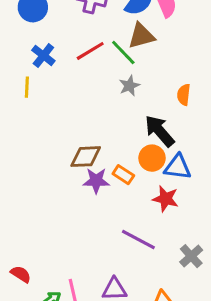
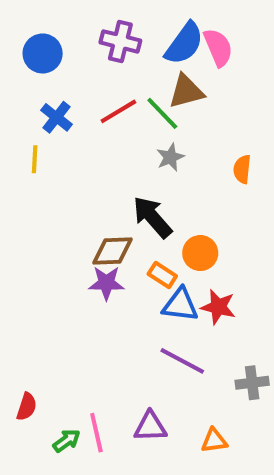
black arrow: (160, 131) -> (152, 217), moved
blue triangle: (178, 167) -> (180, 305), moved
purple star: (96, 181) -> (106, 283), moved
gray cross: (191, 256) -> (252, 383), turned 35
red semicircle: (21, 274) -> (27, 407), turned 75

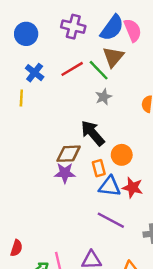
brown triangle: (186, 91) -> (113, 57), turned -35
orange rectangle: (162, 275) -> (99, 168), turned 42

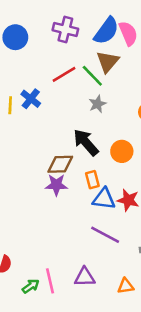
blue cross: (35, 73) -> (31, 99), moved
orange circle: (122, 155) -> (122, 151), moved

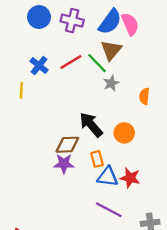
blue circle: (15, 37) -> (39, 17), moved
blue cross: (31, 99) -> (39, 65), moved
gray star: (97, 104) -> (111, 83), moved

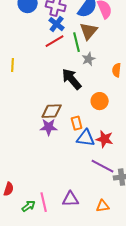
green line: (97, 63) -> (77, 42), turned 30
blue cross: (39, 65) -> (57, 24), moved
black arrow: (91, 125) -> (72, 79), moved
purple line: (109, 210) -> (103, 166), moved

